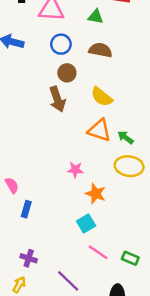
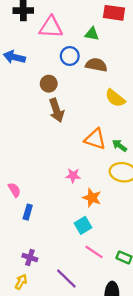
blue circle: (61, 44) -> (70, 56), moved
brown circle: (67, 73) -> (49, 84), moved
yellow semicircle: (102, 97) -> (115, 98), moved

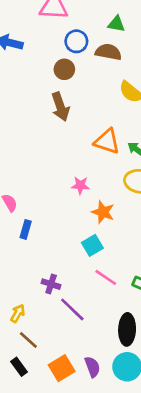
green triangle: (92, 34) -> (116, 24), moved
brown circle: (49, 84) -> (64, 69), moved
purple cross: (30, 257) -> (51, 284), moved

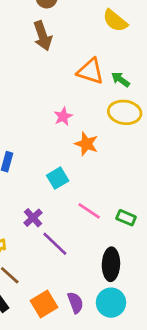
pink star: (80, 185) -> (63, 116), turned -30
cyan square: (92, 245) -> (58, 178), moved
purple cross: (51, 284) -> (33, 218), turned 30

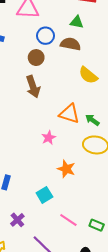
pink star: (63, 116) -> (49, 138), moved
purple cross: (33, 218) -> (17, 220), moved

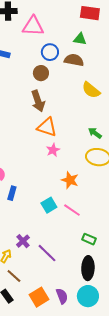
orange triangle: (69, 114) -> (47, 127), moved
purple cross: (17, 220) -> (23, 241), moved
pink line: (68, 220) -> (72, 210), moved
green rectangle: (97, 225) -> (89, 239), moved

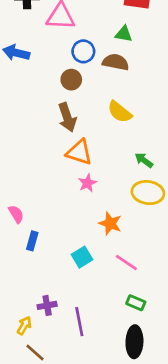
yellow semicircle: (91, 90) -> (120, 112), moved
pink line: (72, 210) -> (126, 262), moved
purple cross: (23, 241) -> (47, 305), turned 32
purple line: (47, 253) -> (79, 322), turned 35

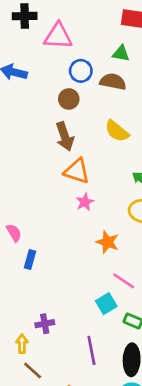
cyan square: (82, 257) -> (106, 304), moved
purple line: (79, 322) -> (91, 350), moved
yellow arrow: (24, 326) -> (22, 344), turned -30

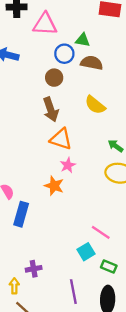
green triangle: (121, 53) -> (83, 40), moved
orange star: (108, 242) -> (54, 186), moved
blue rectangle: (30, 259) -> (21, 214), size x1.5

